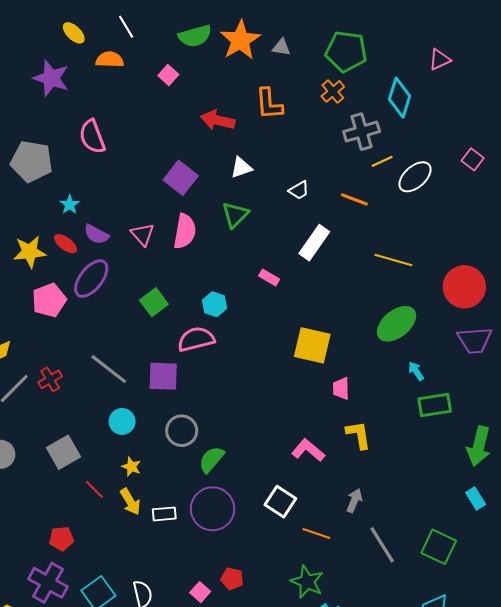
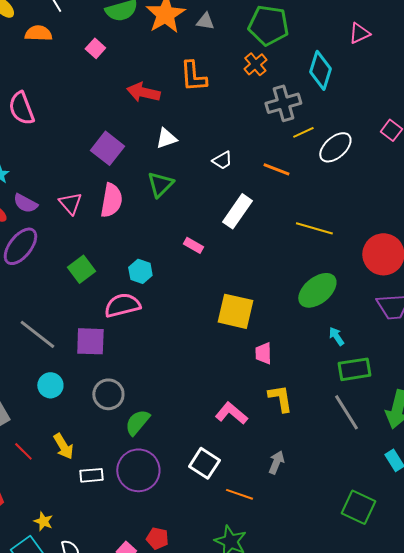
yellow star: (131, 467) -> (43, 521), moved
yellow arrow: (130, 502) -> (63, 446), moved
gray line: (382, 545) -> (346, 412), moved

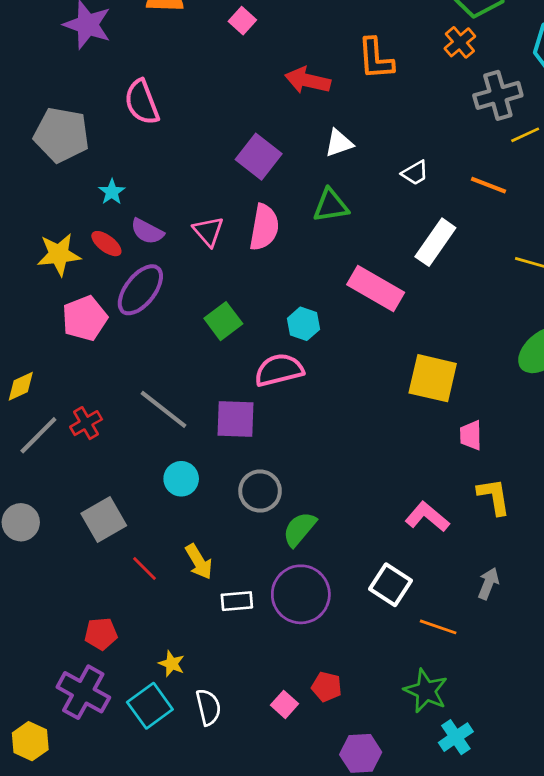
green triangle: (160, 184) -> (331, 206), turned 36
pink rectangle: (193, 245) -> (376, 288), size x2.0

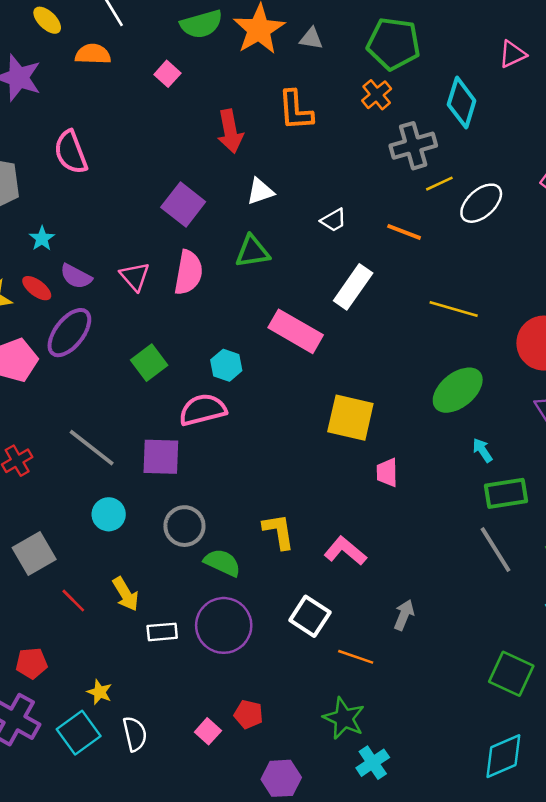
red arrow: (308, 80) -> (230, 131), turned -114
yellow L-shape: (494, 496) -> (279, 531), moved
green semicircle: (299, 529) -> (222, 563), turned 75

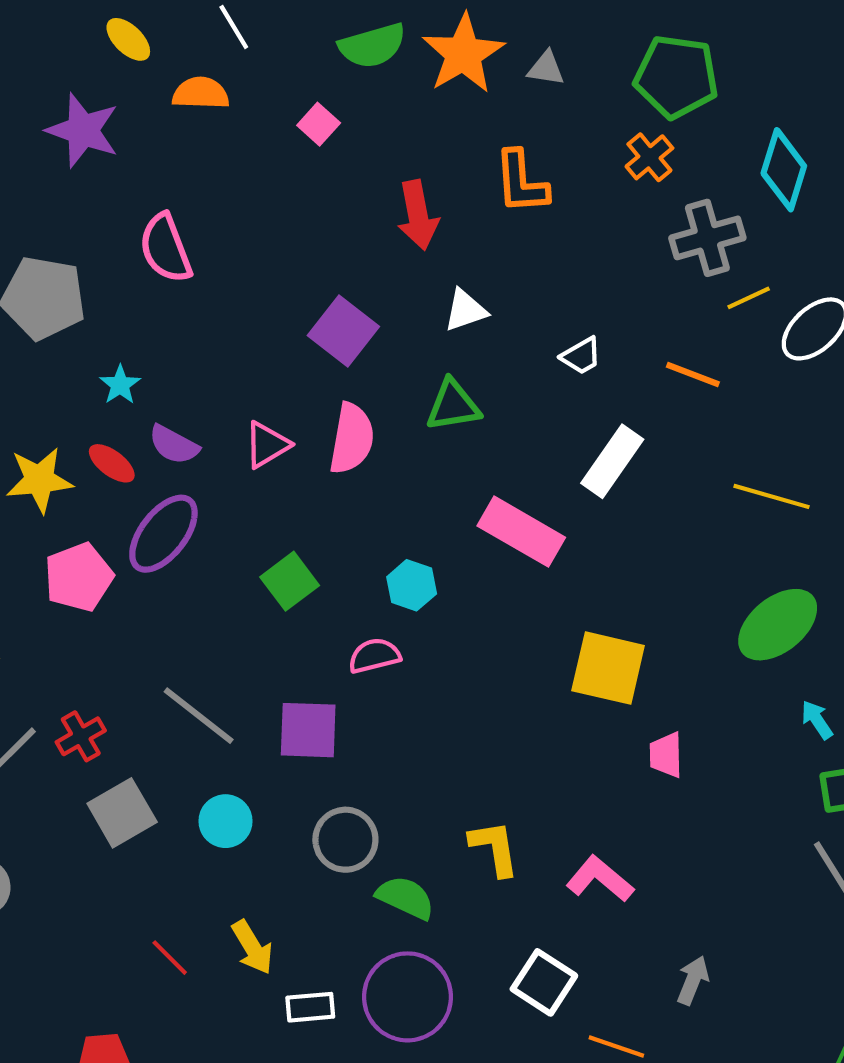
pink triangle: (135, 276) -> (267, 445), turned 40
pink semicircle: (203, 410) -> (374, 656), size x0.7
gray square: (34, 554) -> (122, 813), moved

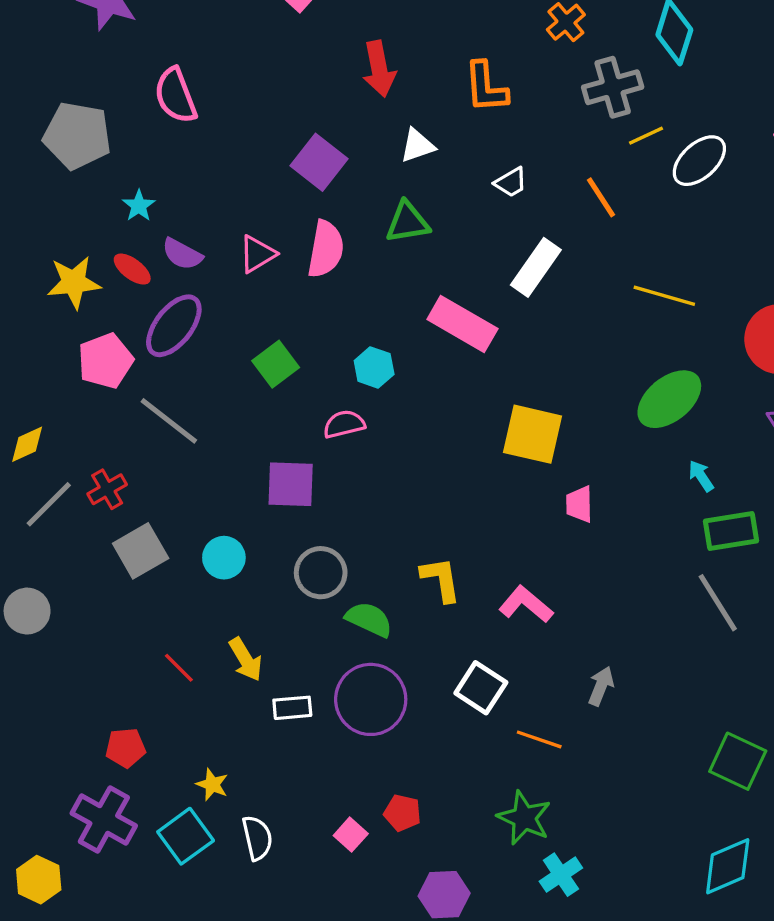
orange L-shape: (521, 182) -> (486, 87), moved
orange line: (693, 374) -> (601, 197), turned 36
gray line: (199, 716) -> (169, 421), moved

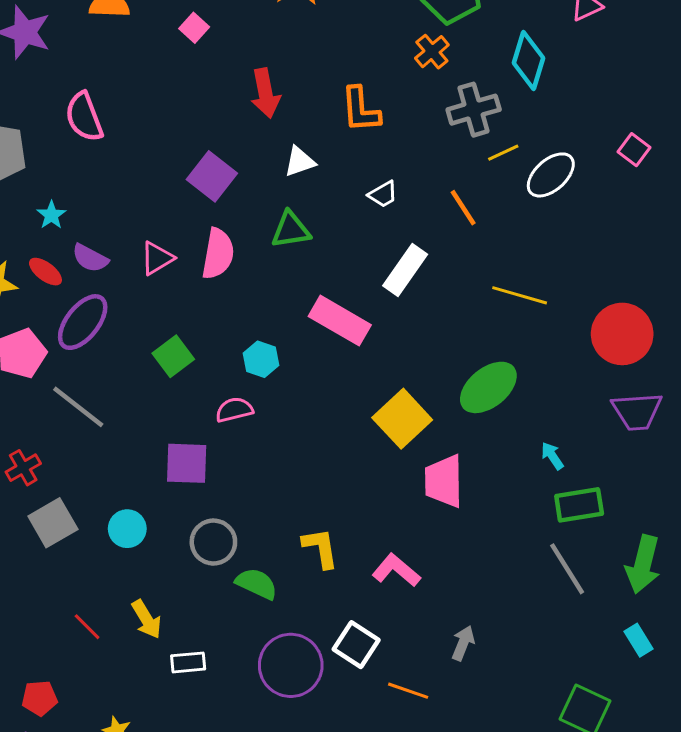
green ellipse: (669, 399) -> (488, 387), moved
yellow square: (533, 434) -> (402, 419), turned 34
pink trapezoid: (579, 504) -> (444, 481), size x1.6
purple circle: (371, 699) -> (291, 665), moved

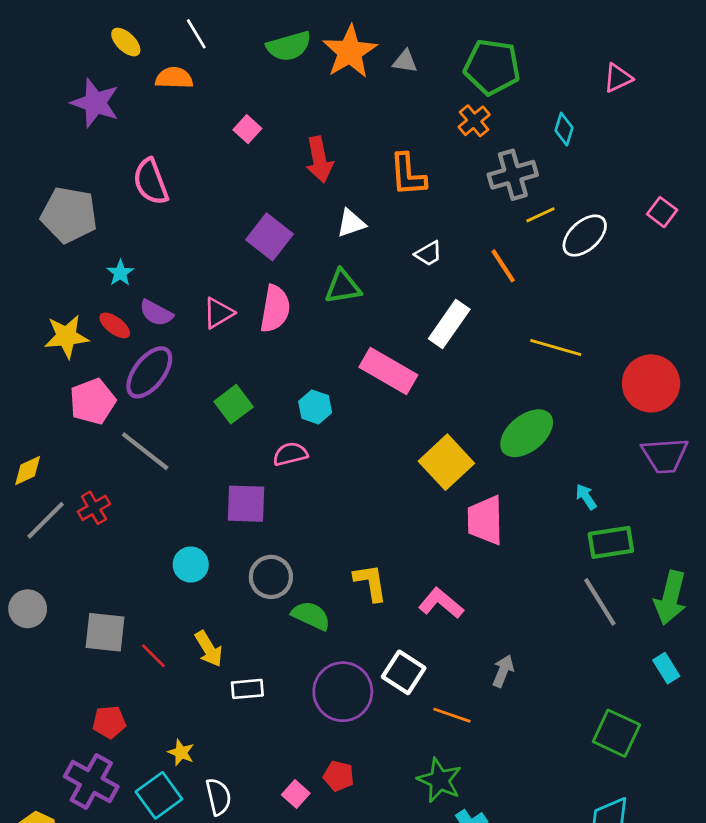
pink square: (194, 28) -> (247, 129), moved
cyan diamond: (529, 60) -> (564, 129), size x0.6
gray square: (53, 523) -> (105, 632), moved, turned 36

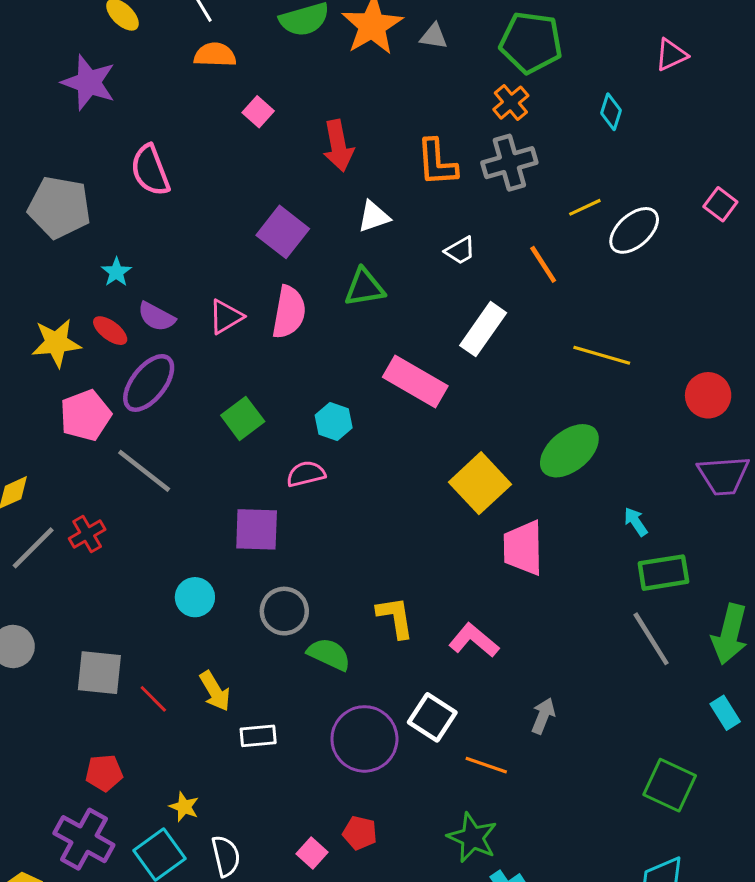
orange semicircle: (174, 78) -> (215, 55), moved
gray cross: (513, 175) -> (509, 163), moved
red circle: (651, 383) -> (708, 395), size x0.7

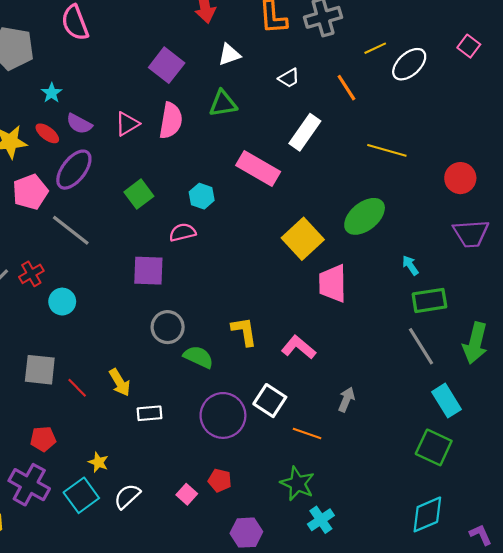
cyan circle: (195, 597) -> (62, 302), moved
cyan rectangle: (725, 713) -> (446, 401), moved, size x1.4
white semicircle: (226, 856) -> (127, 496), turned -120

